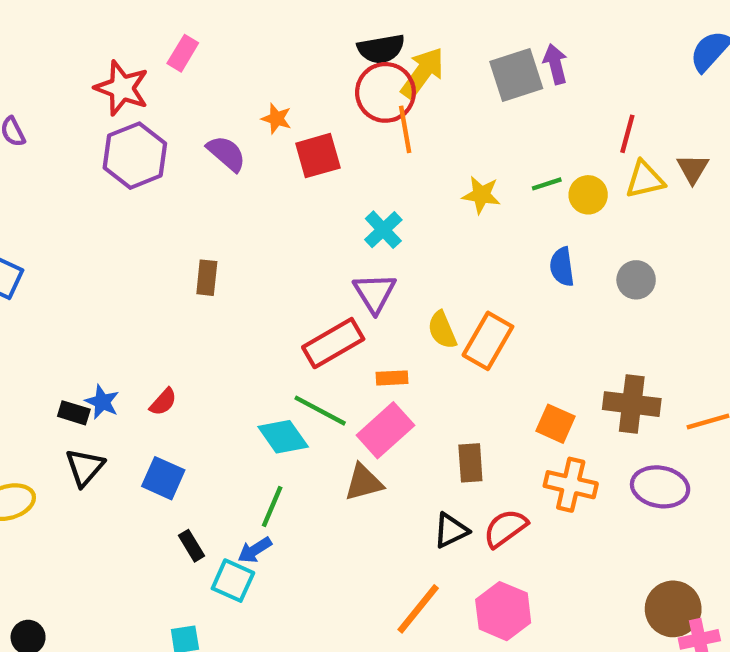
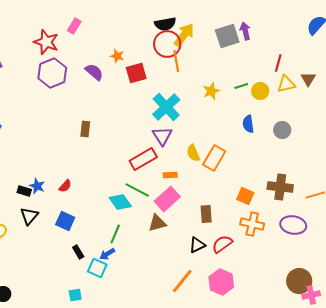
yellow star: (481, 195) -> (211, 91), turned -30
cyan cross: (383, 230) -> (166, 107), size x1.6

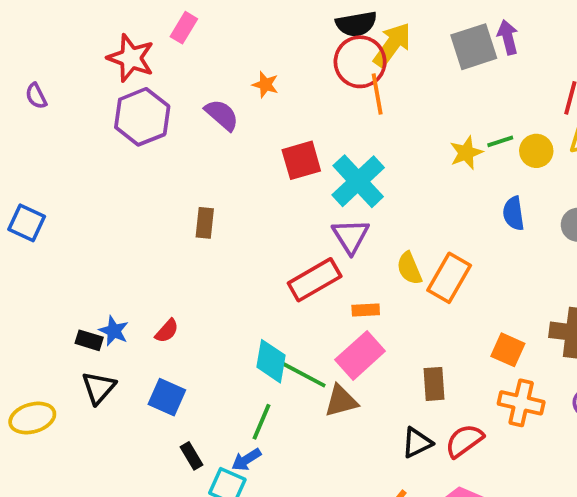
red square: (136, 73) -> (301, 160), moved
yellow star: (211, 91) -> (466, 153), moved
green line: (137, 190) -> (303, 374), moved
cyan diamond: (120, 202) -> (271, 361), turned 45

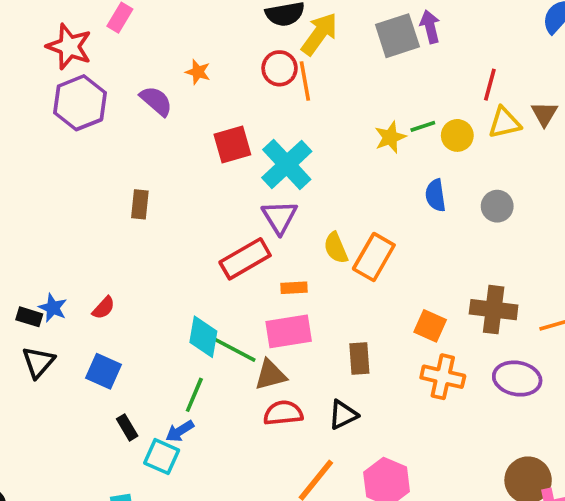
red circle: (360, 62) -> (280, 68), moved, size x0.7
pink rectangle: (360, 355) -> (289, 331), turned 33
red semicircle: (464, 441) -> (283, 413), moved, turned 30

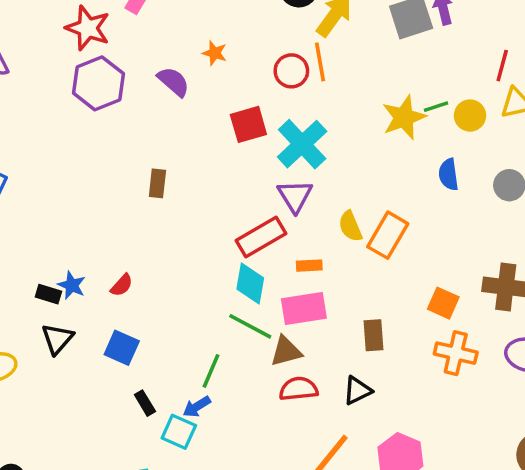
red circle: (280, 68) -> (291, 71), moved
yellow star: (390, 137) -> (404, 117), size x1.4
cyan diamond: (203, 337) -> (250, 283), moved

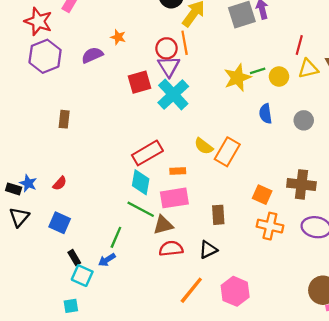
purple semicircle: (173, 82) -> (92, 55), turned -65
brown rectangle: (157, 183) -> (64, 119), moved
purple triangle: (295, 196) -> (169, 66), moved
yellow semicircle: (350, 226) -> (204, 146), turned -30
cyan square: (179, 432) -> (82, 276), moved

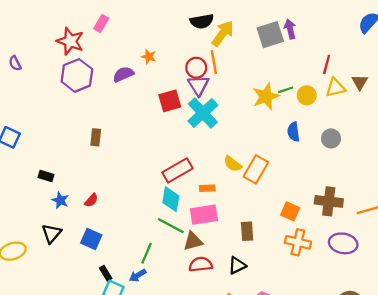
black rectangle: (14, 189) -> (46, 176), moved

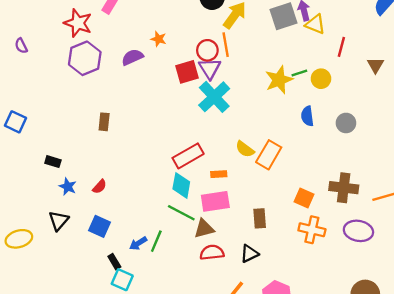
yellow triangle: (335, 88) -> (315, 24), moved, turned 35
red square: (170, 101) -> (187, 72), moved
blue arrow: (138, 275) -> (138, 243), moved

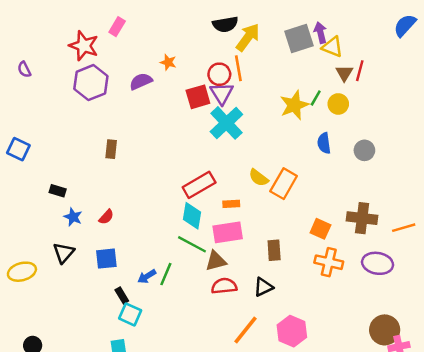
brown triangle: (375, 65) -> (344, 73), moved
green line: (299, 73) -> (316, 98), turned -42
blue square: (100, 226) -> (106, 259), turned -30

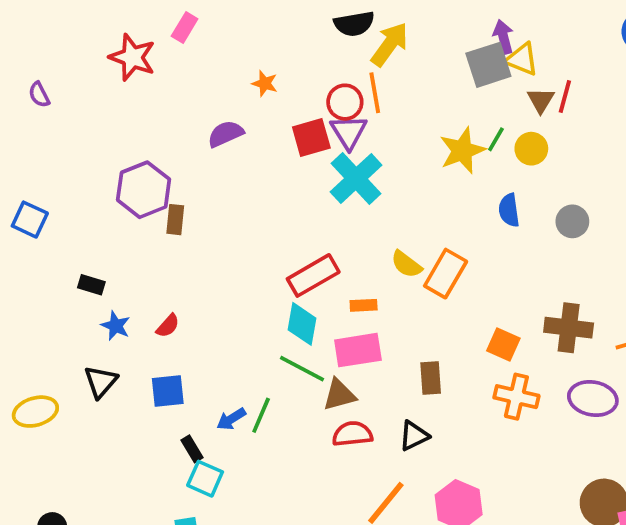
gray square: (299, 39) -> (488, 65), moved
purple semicircle: (141, 81) -> (226, 134), moved
purple hexagon: (91, 83) -> (144, 190), moved

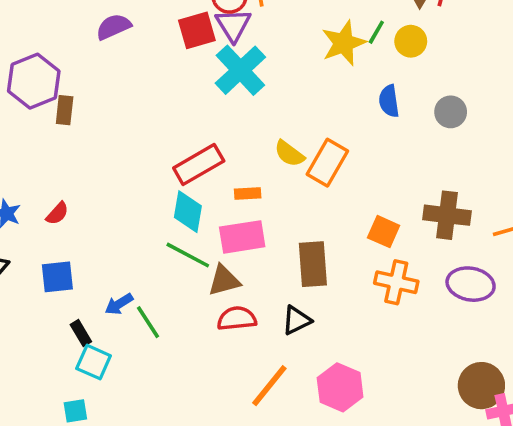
brown rectangle: (431, 378) -> (313, 264), size x1.4
green line: (261, 415) -> (148, 322), moved, turned -56

